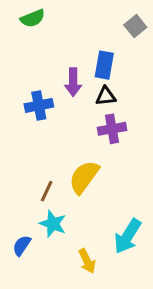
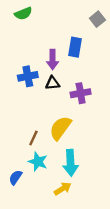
black triangle: (106, 96) -> (53, 83), moved
cyan arrow: (128, 236) -> (70, 163), moved, turned -35
yellow arrow: (87, 261) -> (63, 189), turned -96

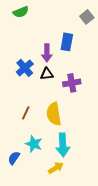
blue cross: (28, 76) -> (25, 68), turned -30
yellow semicircle: (60, 128) -> (54, 114), turned -45
brown line: (33, 138) -> (26, 113), moved

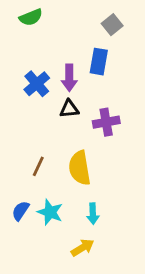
gray square: (87, 17) -> (112, 25), moved
blue cross: (25, 68) -> (37, 84), moved
cyan arrow: (63, 145) -> (93, 214), size x0.6
blue semicircle: (14, 158) -> (21, 211), moved

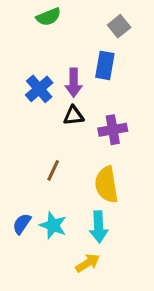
green semicircle: (31, 17) -> (48, 17), moved
brown line: (38, 166) -> (53, 170), moved
yellow semicircle: (80, 168) -> (106, 185), moved
cyan arrow: (93, 214) -> (99, 227), size x1.4

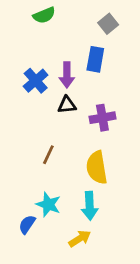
blue semicircle: (22, 224) -> (27, 224), moved

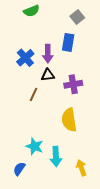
brown line: (48, 155) -> (33, 94), moved
cyan arrow: (90, 206) -> (56, 157), moved
blue semicircle: (27, 224) -> (19, 169), moved
yellow arrow: (80, 239) -> (81, 168), moved, turned -77

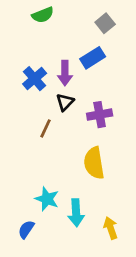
blue rectangle: (68, 42) -> (93, 58), turned 48
black triangle: (48, 75) -> (65, 102), turned -40

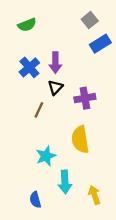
green semicircle: (43, 15) -> (27, 25), moved
blue rectangle: (93, 58) -> (100, 44), moved
cyan star: (47, 199) -> (46, 156), moved, turned 30
blue semicircle: (26, 229) -> (35, 200), moved, turned -49

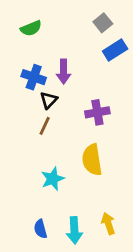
blue cross: (29, 67) -> (34, 77), turned -30
black triangle: (55, 87) -> (49, 100), moved
cyan arrow: (65, 182) -> (74, 230), moved

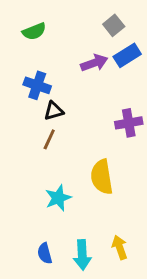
purple arrow: (64, 72) -> (94, 63), moved, turned -110
black triangle: (49, 100) -> (54, 111), turned 30
purple cross: (97, 112) -> (129, 123), moved

